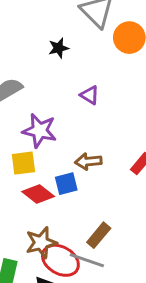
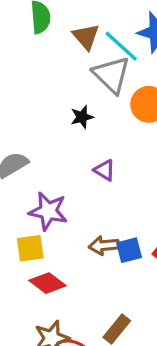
black star: (59, 48) -> (82, 117), moved
blue square: (66, 184) -> (129, 250), moved

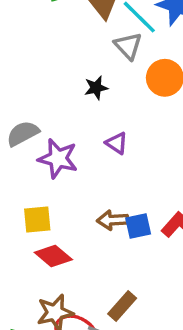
gray triangle: (112, 75) -> (128, 46), size x0.7
purple star: (48, 211) -> (58, 159), moved

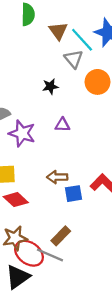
purple triangle: (117, 143) -> (63, 125), turned -35
blue square: (138, 226) -> (73, 194), moved

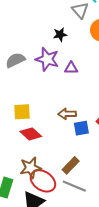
purple star: (22, 133) -> (47, 59), moved
gray line: (50, 255) -> (74, 186), moved

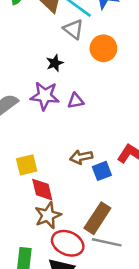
red diamond: (31, 134) -> (42, 190), turned 45
brown rectangle: (71, 165) -> (97, 218), size x1.4
brown star: (30, 168) -> (48, 215), moved

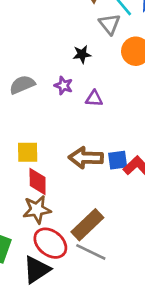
purple star: (45, 96) -> (64, 86), size x0.6
brown arrow: (81, 157) -> (86, 158), size x1.4
blue square: (102, 171) -> (118, 160), moved

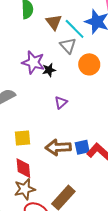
purple star: (64, 86) -> (33, 62), moved, size x1.6
purple triangle: (94, 98) -> (61, 102), turned -40
yellow square: (28, 152) -> (23, 138), moved

